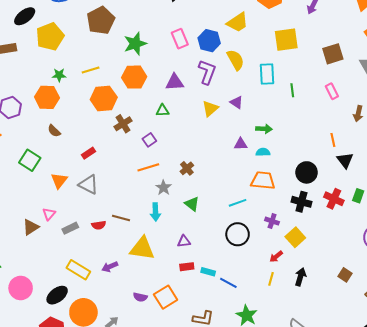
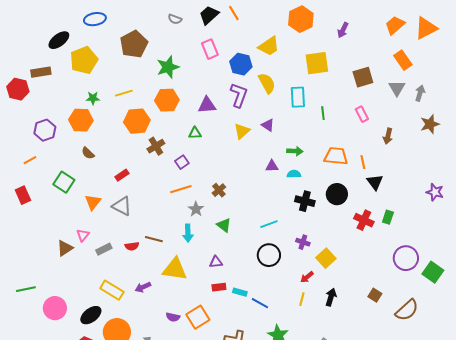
pink rectangle: (180, 39) -> (210, 49), moved
orange trapezoid: (263, 181) -> (336, 156), moved
black cross: (301, 202) -> (305, 201), moved

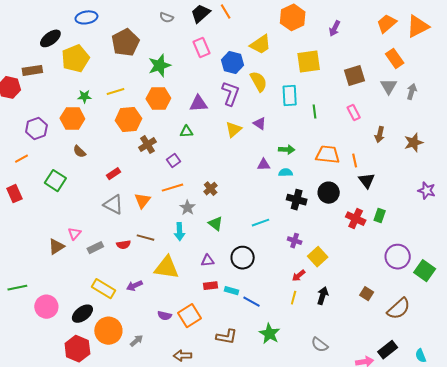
brown star: (430, 124) -> (414, 143), moved
orange triangle: (93, 202) -> (142, 201), moved
black circle: (269, 255) -> (243, 258), moved

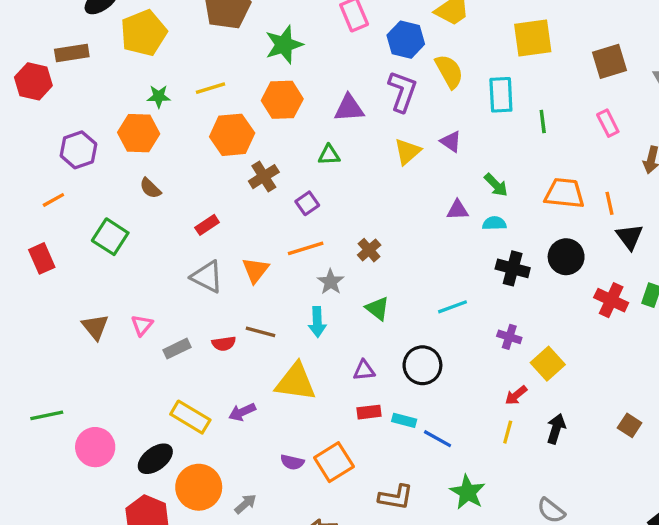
green arrow: (287, 150) -> (496, 185), turned 42
brown triangle: (56, 247) -> (95, 327), moved, turned -36

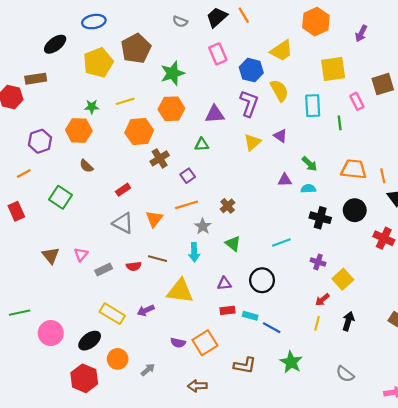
yellow pentagon: (144, 33) -> (98, 63), moved
pink rectangle: (608, 123) -> (357, 101), moved
orange circle: (199, 487) -> (118, 359), size x0.7

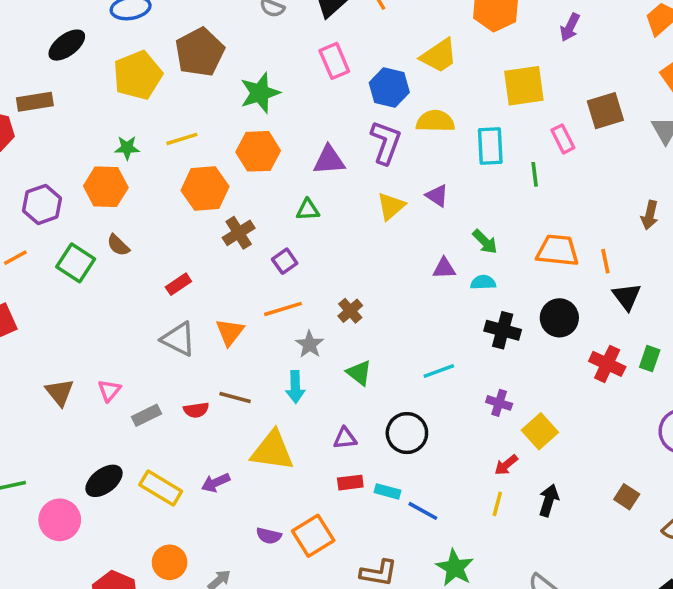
yellow semicircle: (279, 91) -> (435, 121), turned -60
green square: (60, 197) -> (76, 263), moved
black ellipse: (90, 341) -> (104, 481), moved

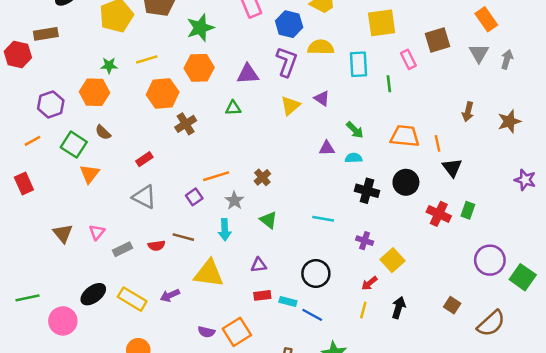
purple square: (285, 261) -> (194, 197), moved
orange triangle: (230, 332) -> (90, 174), moved
cyan line: (439, 371) -> (323, 219), turned 30
black circle: (407, 433) -> (316, 274), moved

